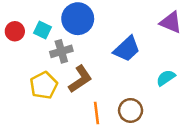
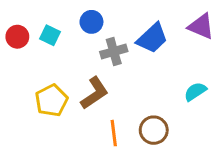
blue circle: (78, 19) -> (91, 22), size x0.6
blue trapezoid: (127, 49) -> (152, 38), moved
gray cross: (61, 51) -> (114, 52), moved

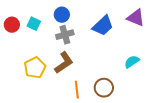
gray cross: (114, 52) -> (65, 35), moved

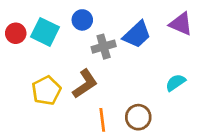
cyan square: (34, 24) -> (45, 32), size x1.5
gray cross: (65, 35) -> (104, 47), moved

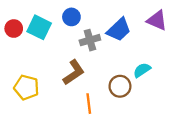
cyan semicircle: (176, 83) -> (142, 70), moved
yellow pentagon: (46, 91) -> (26, 87), moved, turned -30
brown circle: (138, 117) -> (120, 86), moved

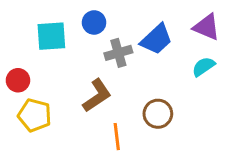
cyan square: (39, 27) -> (51, 36), turned -30
red circle: (14, 29) -> (18, 80), moved
cyan semicircle: (142, 70) -> (203, 67), moved

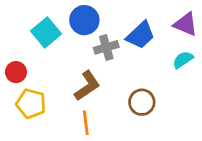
blue circle: (94, 22) -> (84, 20), size x1.4
cyan square: (51, 36) -> (46, 32), turned -36
orange line: (117, 137) -> (86, 123), moved

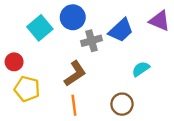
cyan semicircle: (183, 60) -> (141, 69), moved
brown circle: (142, 102) -> (122, 104), moved

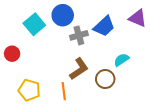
brown L-shape: (75, 74) -> (79, 69), moved
yellow pentagon: (27, 89) -> (29, 90), moved
brown circle: (122, 104) -> (105, 79), moved

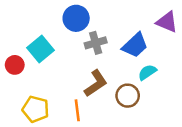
cyan square: (34, 24) -> (40, 49), moved
blue trapezoid: (104, 26) -> (135, 45), moved

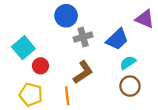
cyan square: (40, 49) -> (23, 48), moved
red circle: (15, 65) -> (40, 66), moved
brown circle: (128, 96) -> (130, 86), moved

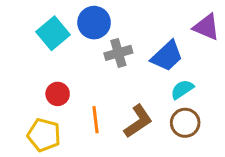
cyan square: (23, 48) -> (53, 33), moved
brown L-shape: (83, 72) -> (138, 121), moved
orange line: (67, 96) -> (96, 120), moved

